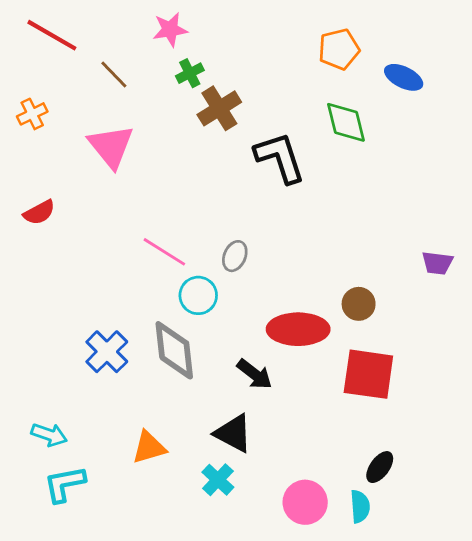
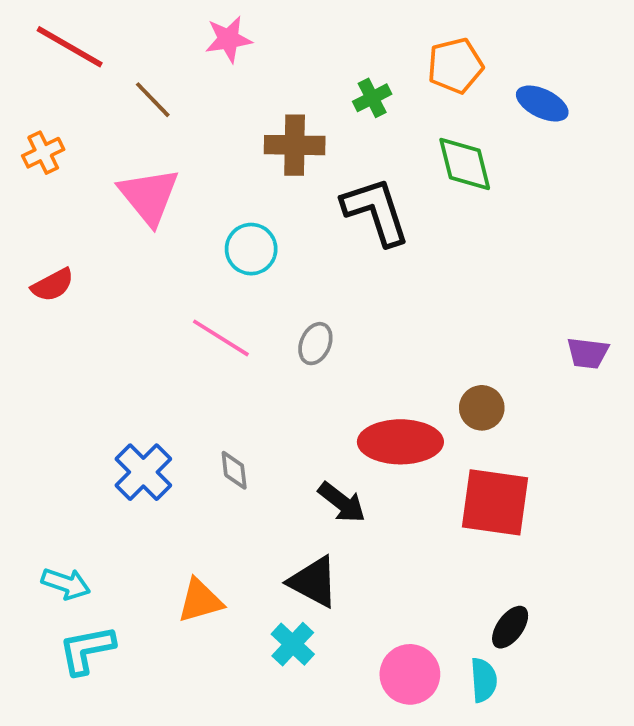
green cross: (190, 73) -> (372, 98), moved
brown cross: (219, 108) -> (295, 145), turned 33
cyan circle: (198, 295) -> (251, 249), moved
gray diamond: (174, 350) -> (234, 470), size x0.5

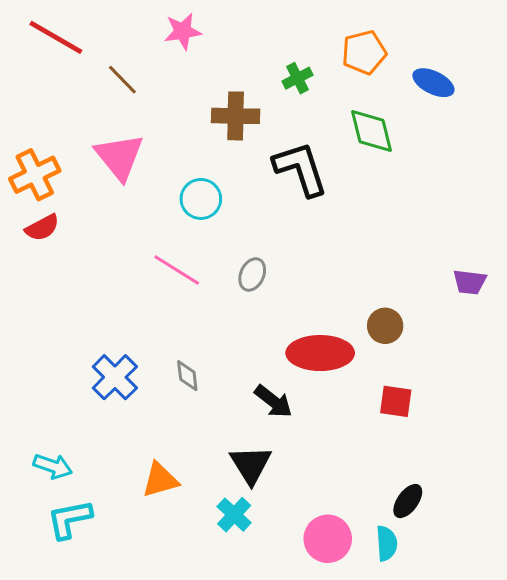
orange cross: (43, 153) -> (35, 175), moved, size x1.5
red square: (495, 502) -> (396, 401), size x0.6
black triangle: (314, 582) -> (251, 465), turned 30

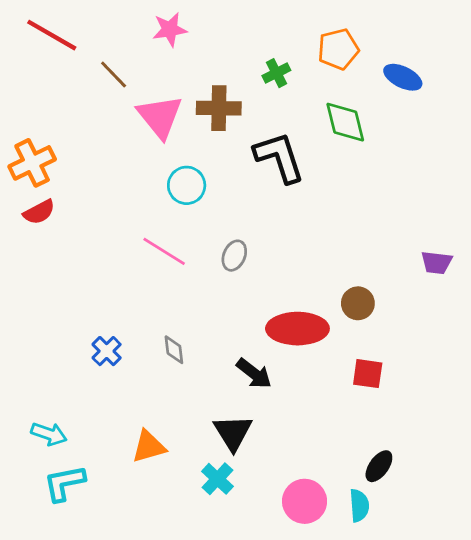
pink triangle: (119, 157) -> (160, 117), moved
blue cross: (115, 377) -> (107, 351), size x0.7

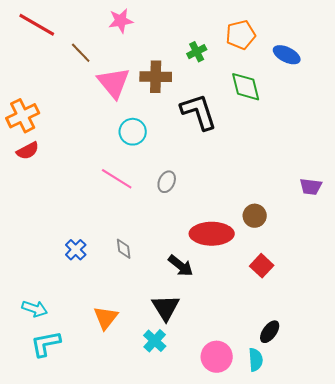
red square: (368, 374) -> (262, 266), turned 35
orange triangle: (149, 447) -> (106, 318), turned -36

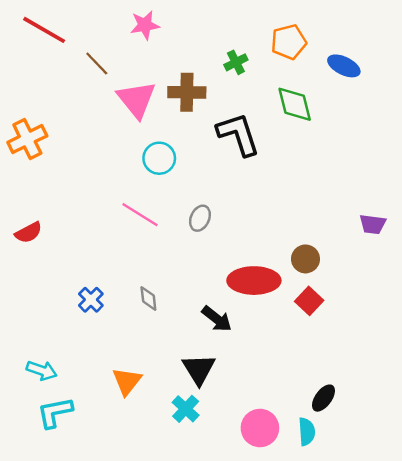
red semicircle: (28, 151) -> (29, 233), moved
red square: (262, 266) -> (309, 301), moved

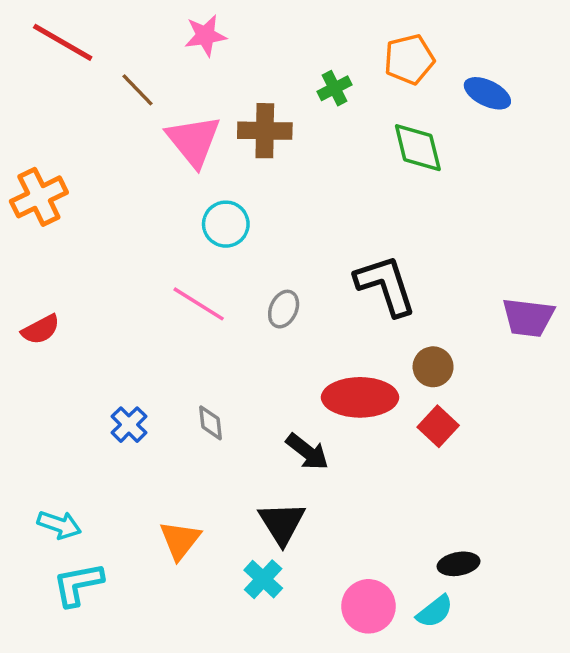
black L-shape: (238, 134) -> (385, 285), moved
purple trapezoid: (373, 224) -> (528, 318), size x1.4
black ellipse: (323, 398) -> (459, 564), turned 44
cyan semicircle: (307, 432) -> (435, 611), turned 56

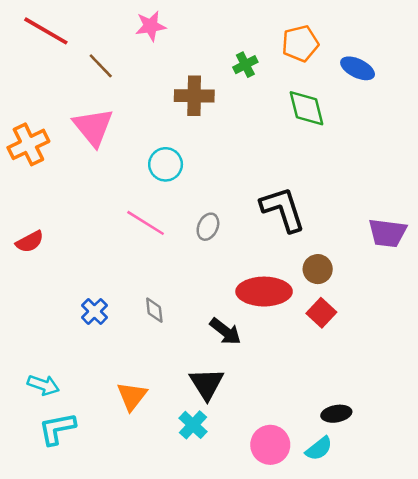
pink triangle: (194, 141) -> (93, 127), moved

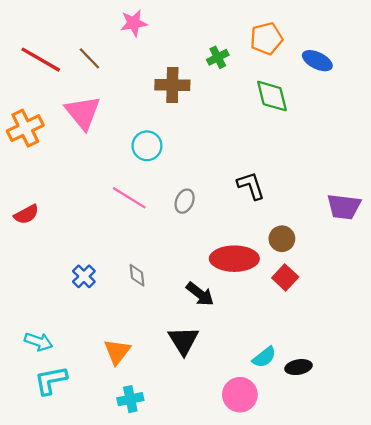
red line: (46, 31) -> (41, 60), moved
black L-shape: (283, 209) -> (251, 186), size x0.7
cyan cross: (193, 425) -> (130, 399), moved, turned 35
cyan semicircle: (319, 449) -> (264, 357), moved

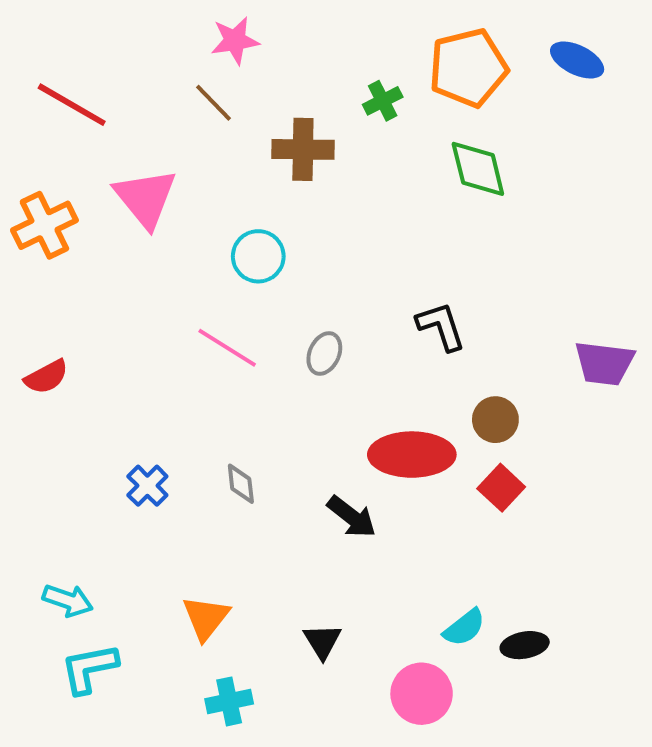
orange pentagon: (266, 39) -> (468, 68), size x1.4
brown line: (89, 58) -> (214, 103), moved
blue ellipse: (317, 61) -> (577, 60), moved
black triangle: (183, 341) -> (322, 641), moved, size x0.7

